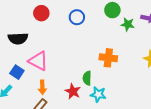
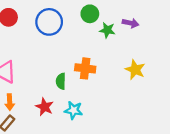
blue circle: (77, 17) -> (49, 22), size x1.5
green semicircle: (87, 78) -> (61, 81), moved

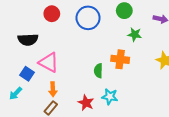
green star: (107, 30) -> (135, 34), moved
red star: (45, 107) -> (86, 103), moved

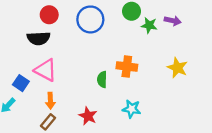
green star: (135, 34) -> (149, 25), moved
black semicircle: (28, 40) -> (39, 38), moved
cyan star: (110, 97) -> (132, 109), moved

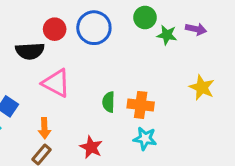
red circle: (49, 15) -> (55, 29), moved
orange cross: (127, 67) -> (141, 105), moved
pink triangle: (46, 70) -> (56, 83), moved

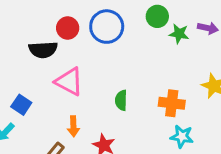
orange cross: (141, 105) -> (172, 103), moved
orange arrow: (44, 128) -> (73, 126), moved
cyan star: (145, 138) -> (182, 136), moved

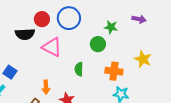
green circle: (157, 16) -> (98, 44), moved
green star: (179, 34) -> (111, 27), moved
pink triangle: (69, 82) -> (52, 47), moved

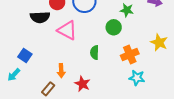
orange cross: (114, 71) -> (130, 55), turned -30

